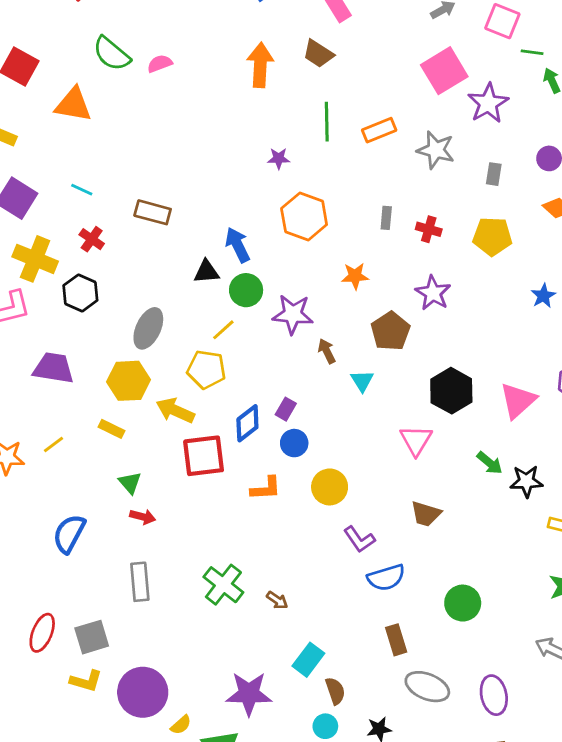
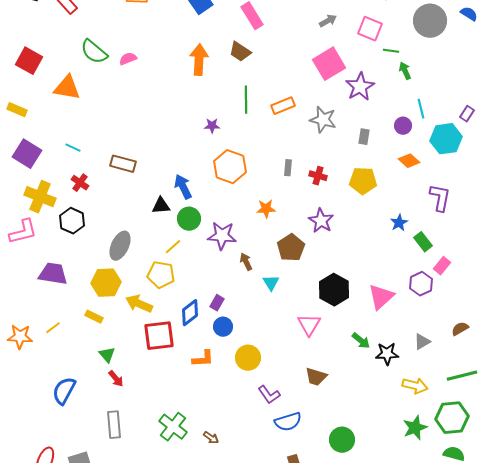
red arrow: (143, 517) -> (116, 379), turned 36

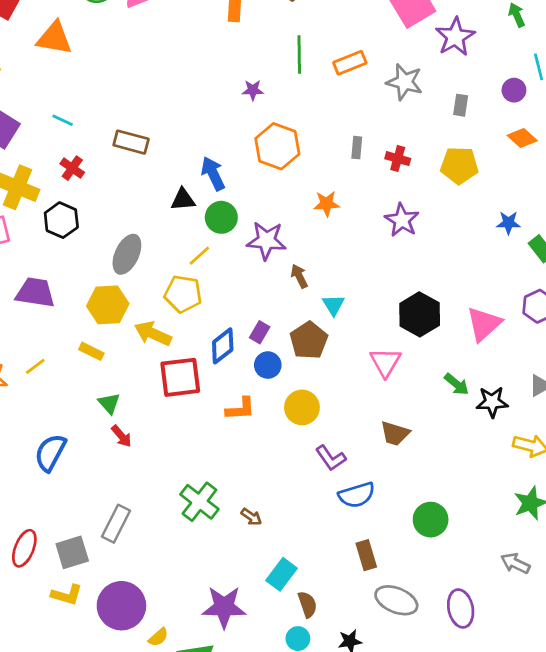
blue star: (399, 223) -> (508, 223), turned 30
brown pentagon: (291, 248) -> (309, 340), moved
gray rectangle: (114, 425) -> (116, 524), moved, turned 32

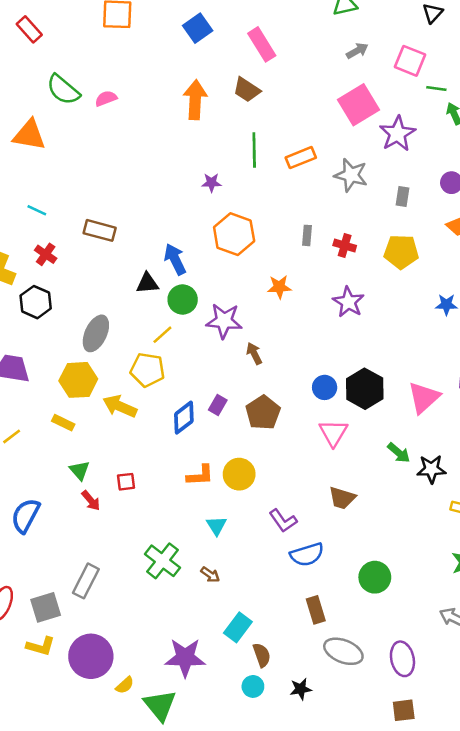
cyan triangle: (333, 305) -> (217, 526), moved
blue circle: (268, 365) -> (325, 387), moved
red square: (180, 377) -> (126, 482), moved, size x0.5
yellow circle: (302, 407) -> (239, 474), moved

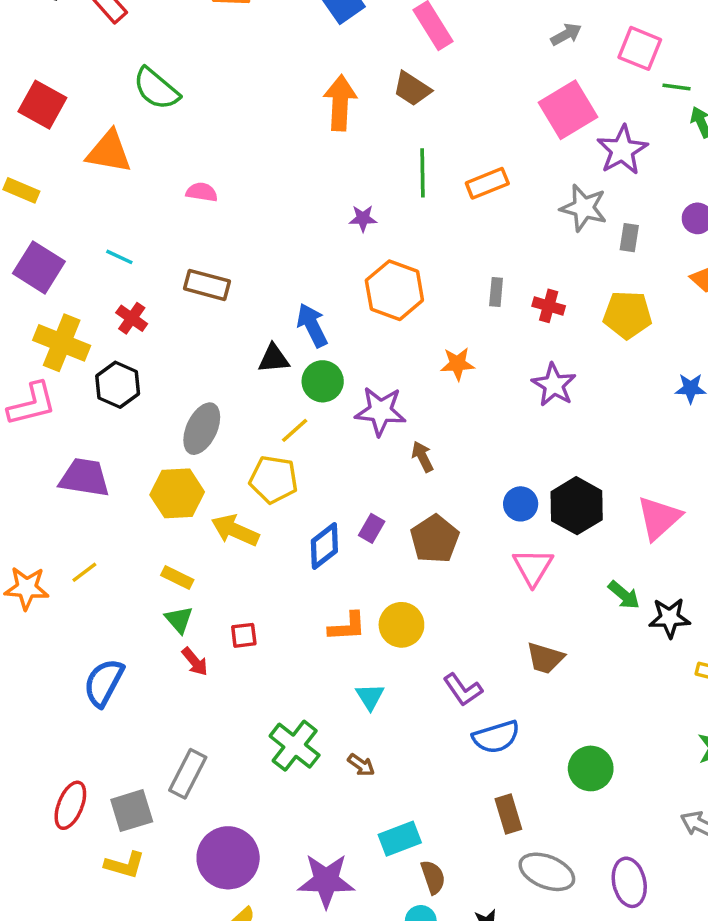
pink semicircle: (106, 98) -> (202, 192), moved, turned 30
gray star: (351, 175) -> (584, 208), moved
yellow rectangle: (63, 423) -> (177, 578), moved
cyan rectangle: (238, 627) -> (400, 839), turned 32
purple circle: (91, 656) -> (228, 858), moved

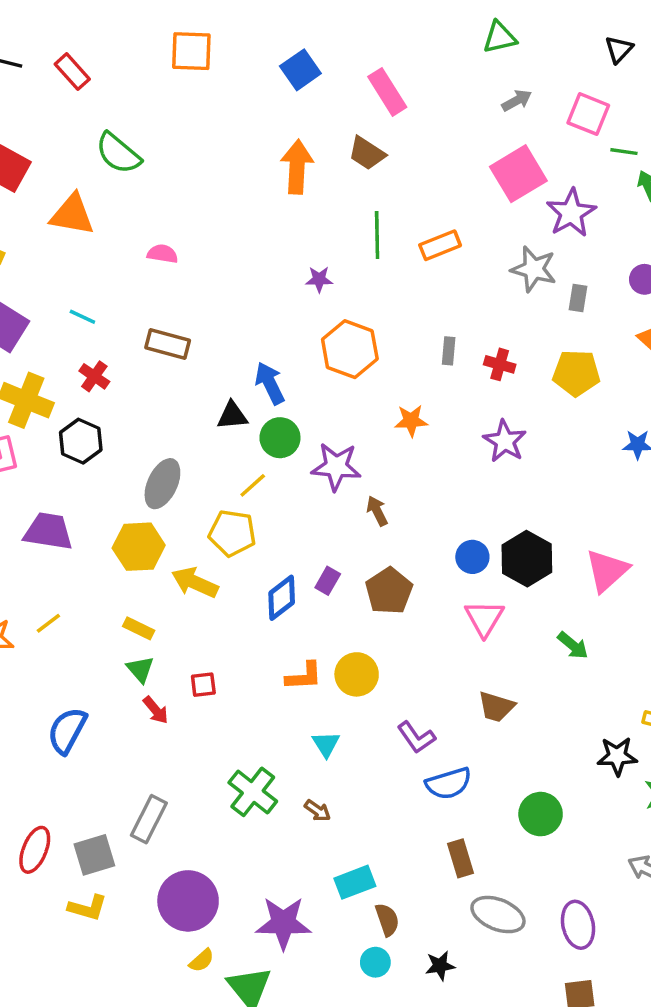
black star: (670, 618) -> (617, 756), moved

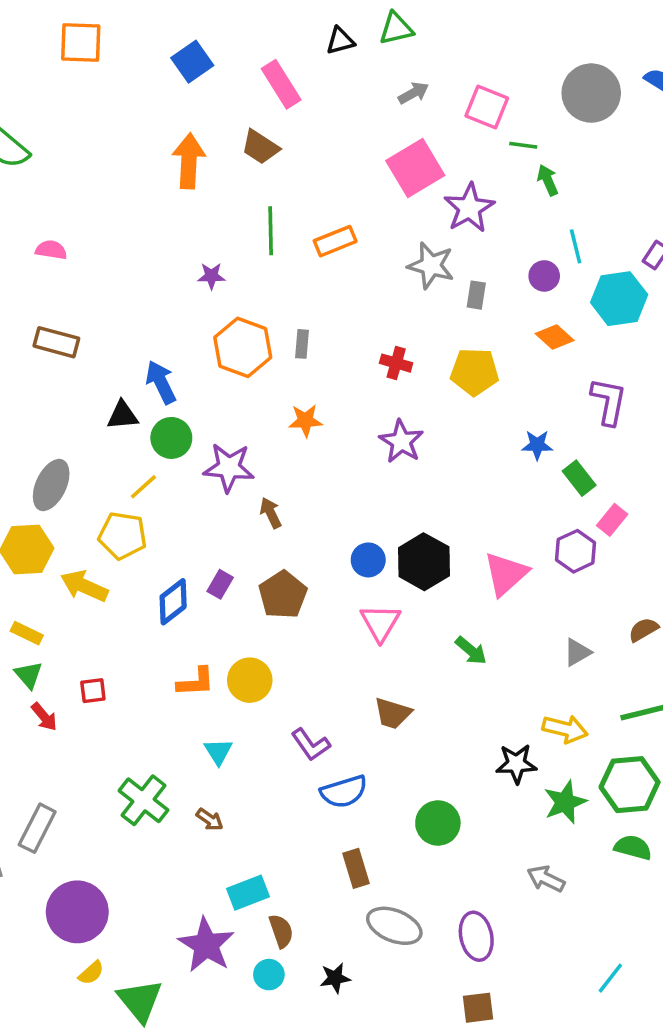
black triangle: (619, 49) -> (340, 41), moved, turned 32
gray rectangle: (449, 351) -> (302, 344), moved
purple star: (283, 923) -> (206, 945), moved, turned 30

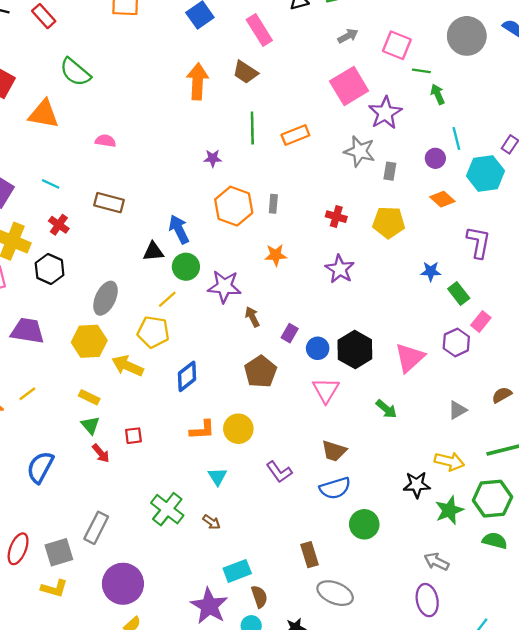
purple rectangle: (220, 584) -> (290, 333), moved
blue semicircle: (344, 792) -> (335, 488), moved
purple ellipse: (476, 936) -> (427, 600), moved

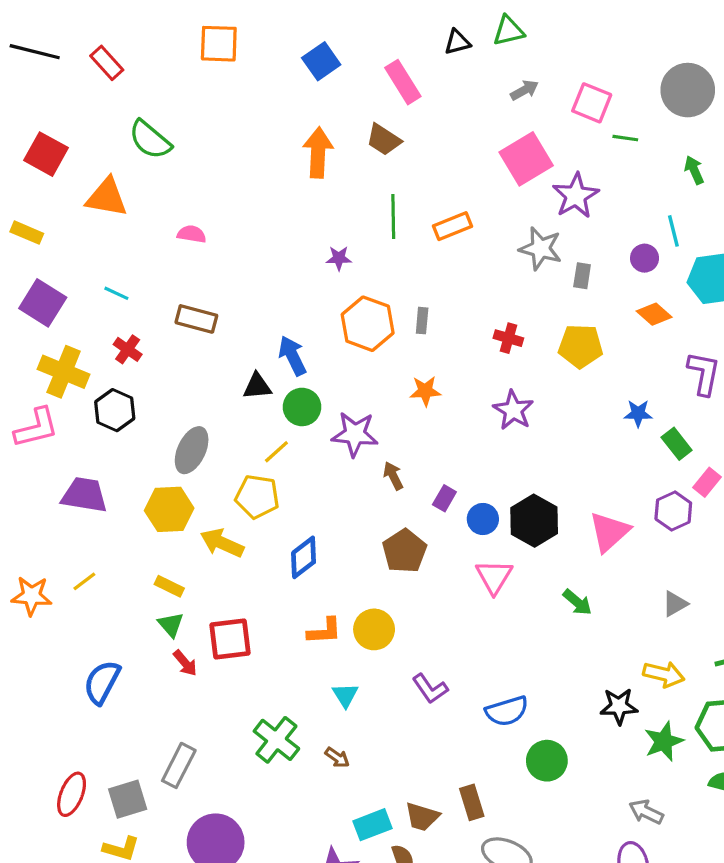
green arrow: (438, 94) -> (694, 170), moved
red square: (133, 436) -> (230, 639), size x1.8
brown trapezoid: (334, 451) -> (422, 817), moved

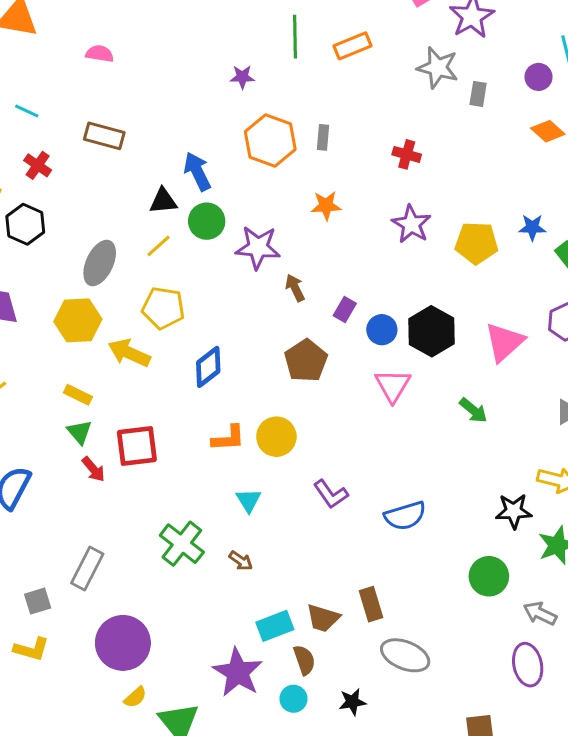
yellow pentagon: (581, 346) -> (476, 243), moved
yellow line: (276, 452) -> (159, 246), moved
green circle: (547, 761) -> (489, 576), moved
gray square: (128, 799) -> (38, 601), size x0.7

